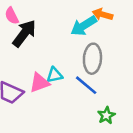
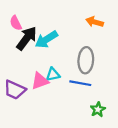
cyan arrow: (84, 26) -> (46, 39), moved
blue line: (86, 85) -> (80, 83), turned -30

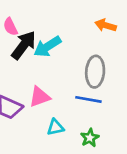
cyan triangle: (53, 74) -> (55, 127), moved
green star: (98, 109) -> (90, 138), moved

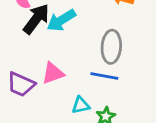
cyan triangle: (55, 127) -> (81, 105), moved

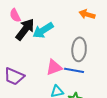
pink triangle: (53, 73) -> (54, 67), moved

